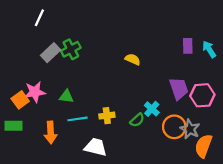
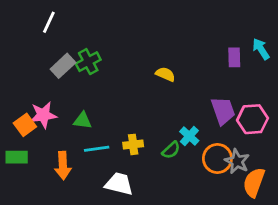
cyan arrow: (209, 49) -> (261, 49), moved

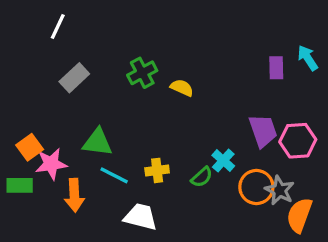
green cross: (88, 62) -> (142, 73), moved
yellow semicircle: (165, 74) -> (182, 88), moved
pink star: (43, 115) -> (51, 164), moved
green triangle: (83, 121) -> (98, 142), size x1.4
cyan line: (97, 149) -> (114, 175), turned 35

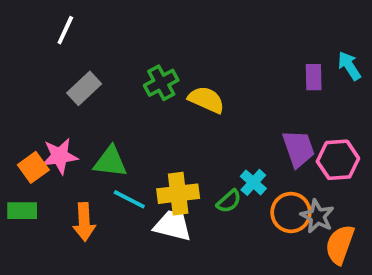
yellow semicircle: (182, 88) -> (206, 100), size x1.4
pink star: (51, 164) -> (60, 156), moved
yellow cross: (157, 170) -> (178, 194), size x1.5
white trapezoid: (141, 217) -> (172, 226), moved

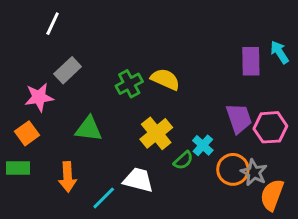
purple rectangle: (314, 77) -> (251, 61), size x1.4
green cross: (161, 83) -> (129, 84), moved
pink star: (60, 156) -> (39, 97), moved
yellow cross: (178, 194) -> (156, 133), moved, turned -32
cyan line: (129, 199) -> (104, 198), moved, turned -72

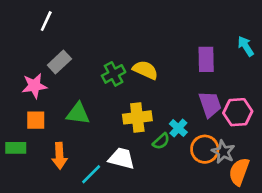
purple rectangle: (251, 61) -> (206, 59), moved
orange square: (27, 133) -> (36, 120), moved, turned 36
yellow cross: (156, 133) -> (137, 117), turned 32

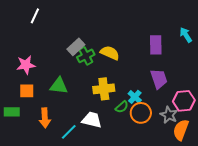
gray rectangle: (59, 62) -> (76, 47), moved
pink hexagon: (238, 112) -> (184, 101), moved
orange circle: (205, 149) -> (141, 113), moved

